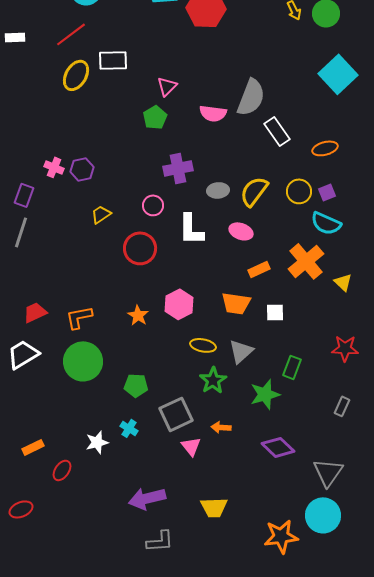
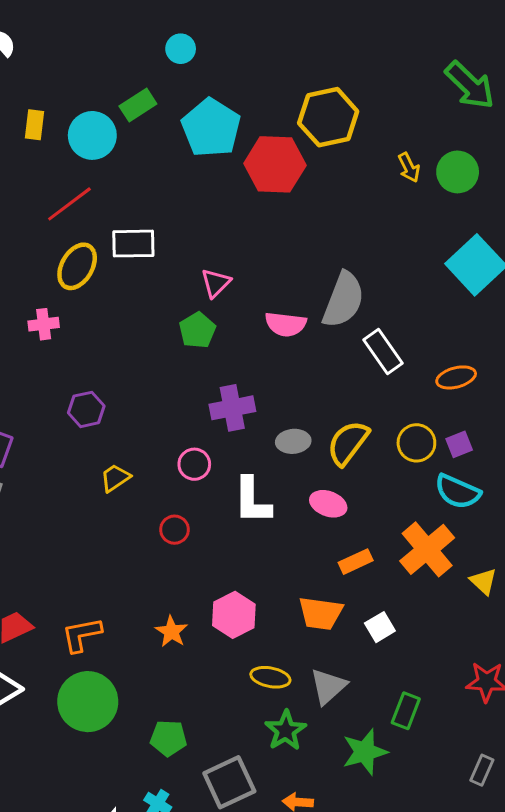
pink cross: (54, 167) -> (44, 324), moved, turned -30
red circle: (140, 248) -> (175, 530), size x0.6
white square: (275, 312) -> (380, 627), turned -30

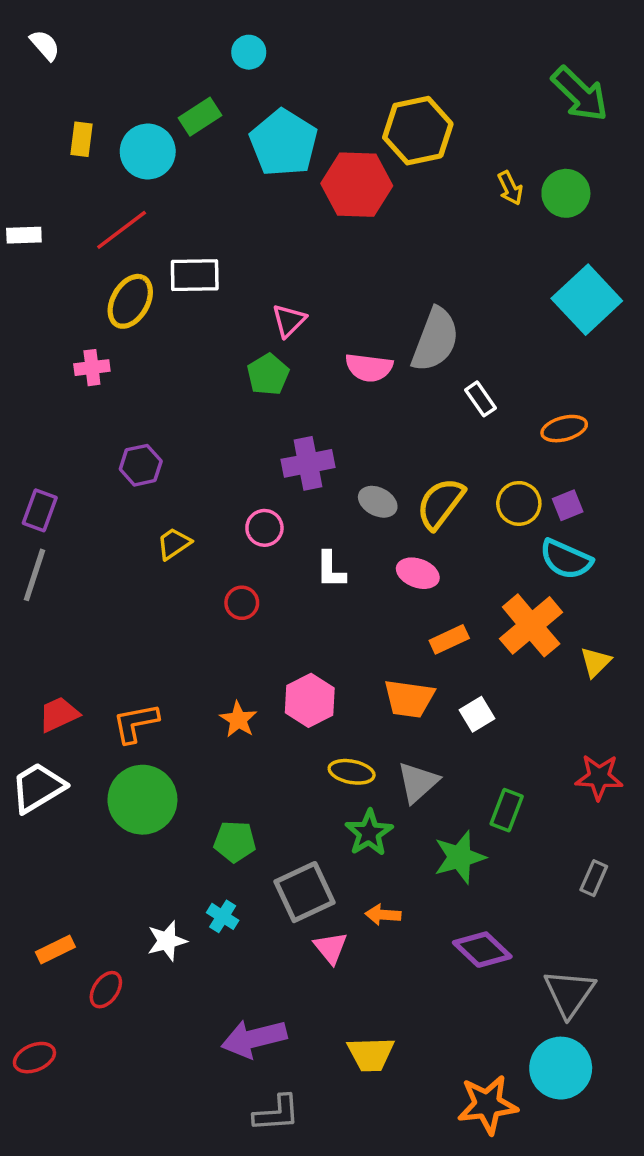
white rectangle: (383, 352) -> (481, 399), size x0.7
gray ellipse: (293, 441) -> (378, 502), turned 32
white L-shape: (252, 501) -> (331, 570), size x0.7
yellow triangle: (483, 581) -> (596, 662), turned 32

